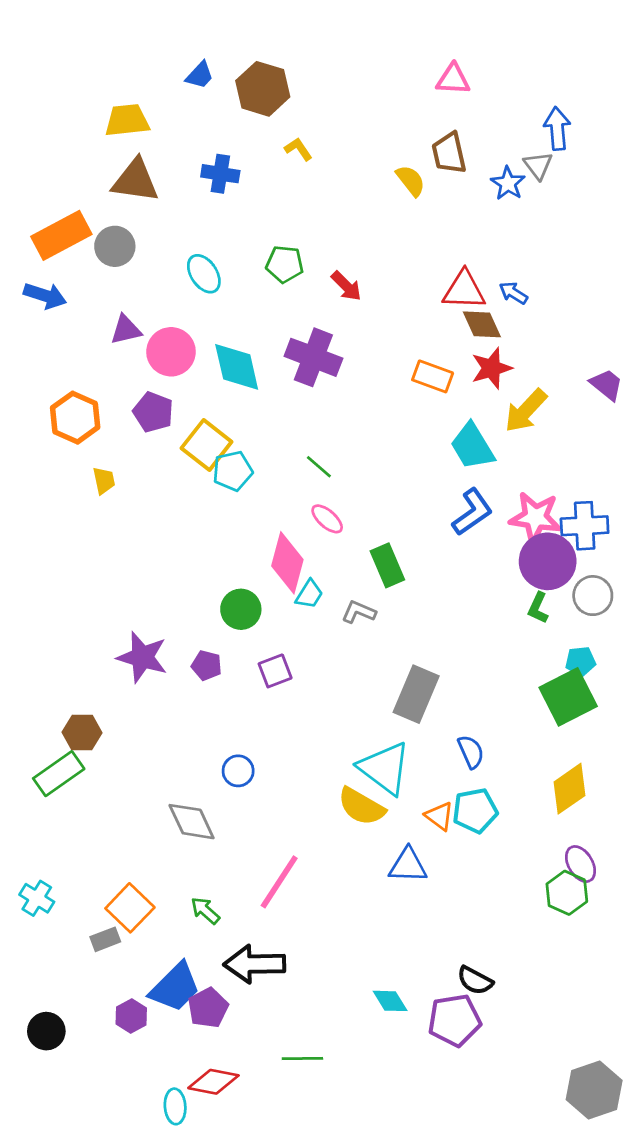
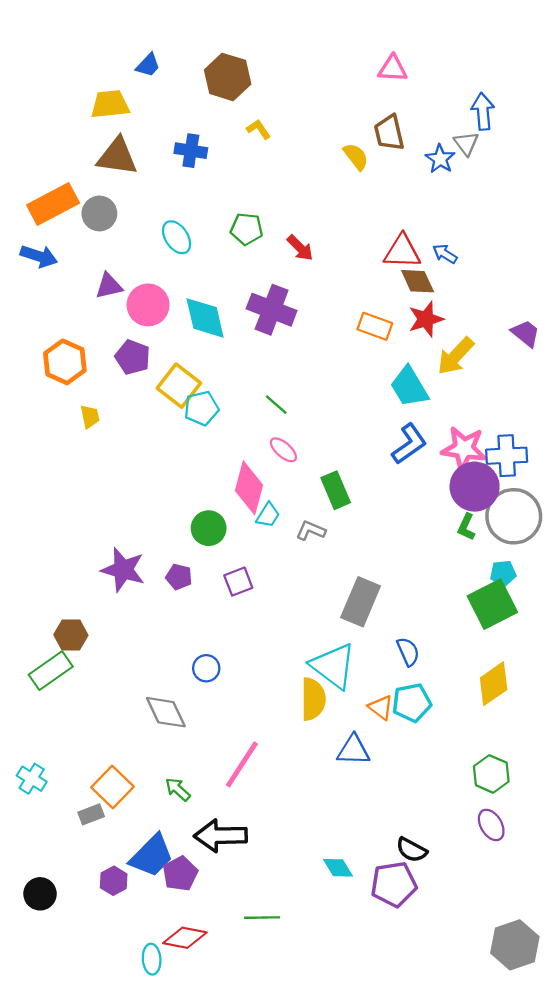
blue trapezoid: (200, 75) -> (148, 65), moved
gray circle: (593, 596) -> (514, 516), size x1.6
yellow semicircle: (361, 806) -> (313, 699), turned -120
purple ellipse: (580, 864) -> (491, 825), moved

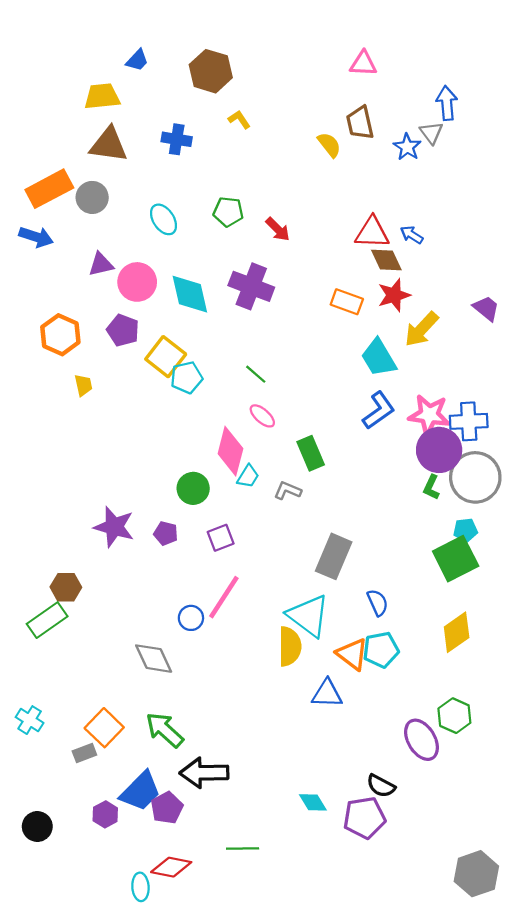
orange triangle: (381, 707) -> (352, 654), size x1.4
pink line: (242, 764) -> (224, 597), moved
green arrow: (178, 789) -> (165, 730), size x1.6
purple ellipse: (491, 825) -> (421, 740), moved, size x1.4

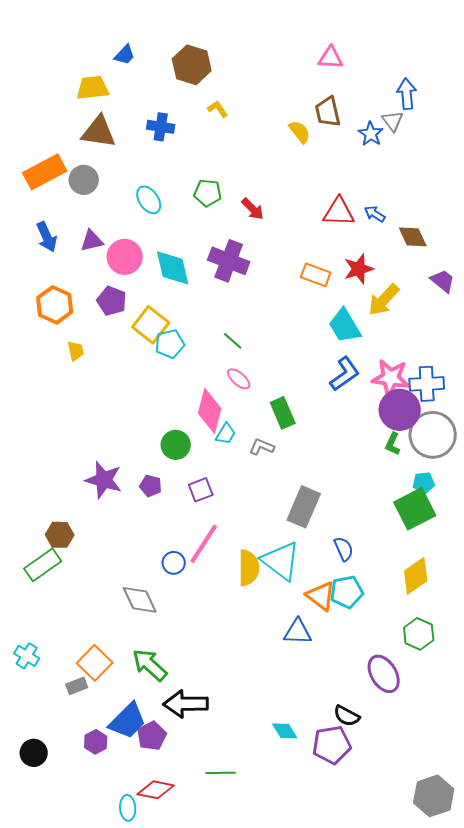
blue arrow: (36, 237) -> (47, 237), moved, turned 48
brown diamond: (386, 260) -> (413, 237), moved
yellow semicircle: (290, 646) -> (249, 568), moved
green hexagon: (454, 716) -> (419, 634), moved

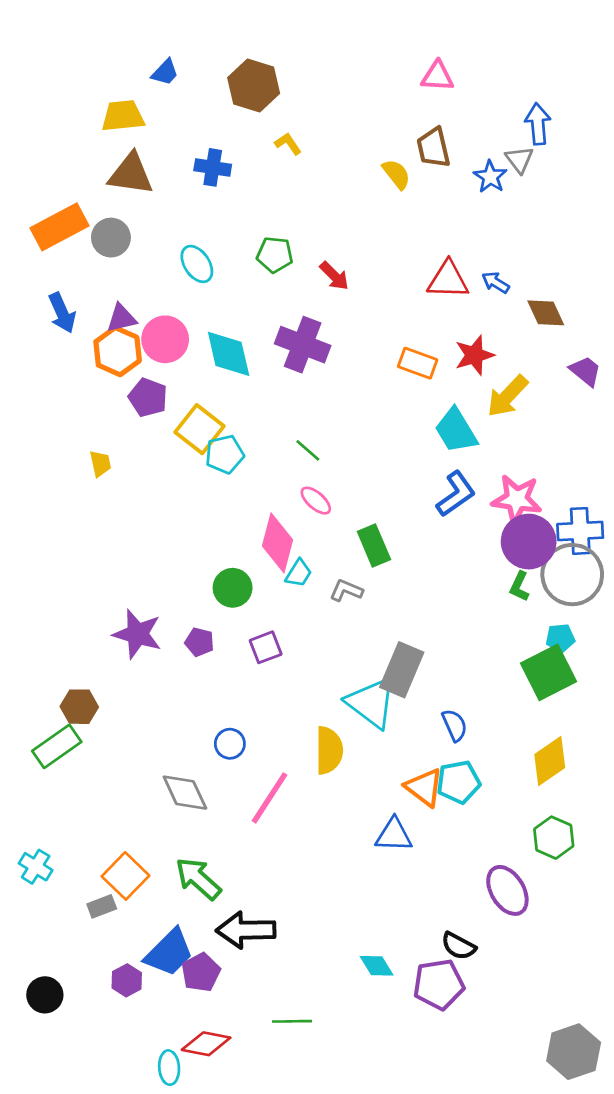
orange hexagon: (55, 305) -> (118, 351), moved
blue cross: (427, 384) -> (580, 531), moved
pink line: (204, 544) -> (270, 798), moved
cyan triangle: (281, 561) -> (371, 703), moved

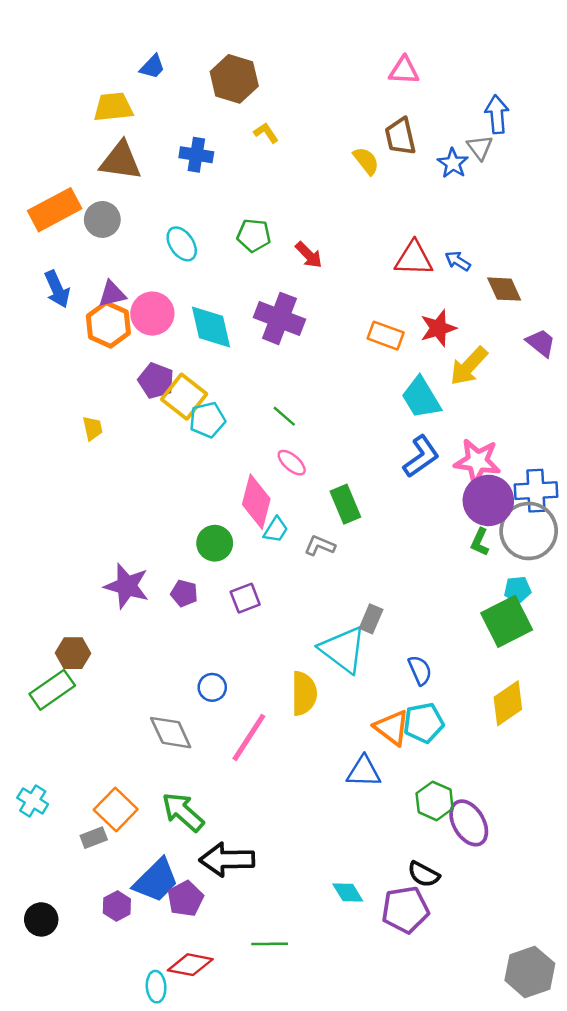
purple pentagon: (148, 397) -> (156, 381), moved
gray rectangle: (402, 670) -> (371, 619), size x0.6
green hexagon: (554, 838) -> (435, 801), moved

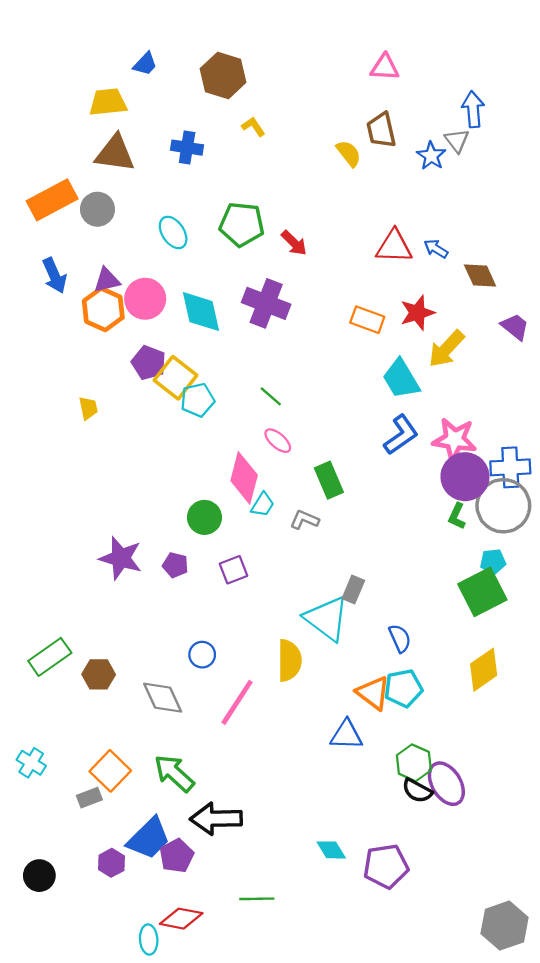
green pentagon: (254, 235) -> (242, 224), size x1.4
brown hexagon: (73, 653) -> (99, 674), moved
black semicircle: (424, 874) -> (417, 791), moved

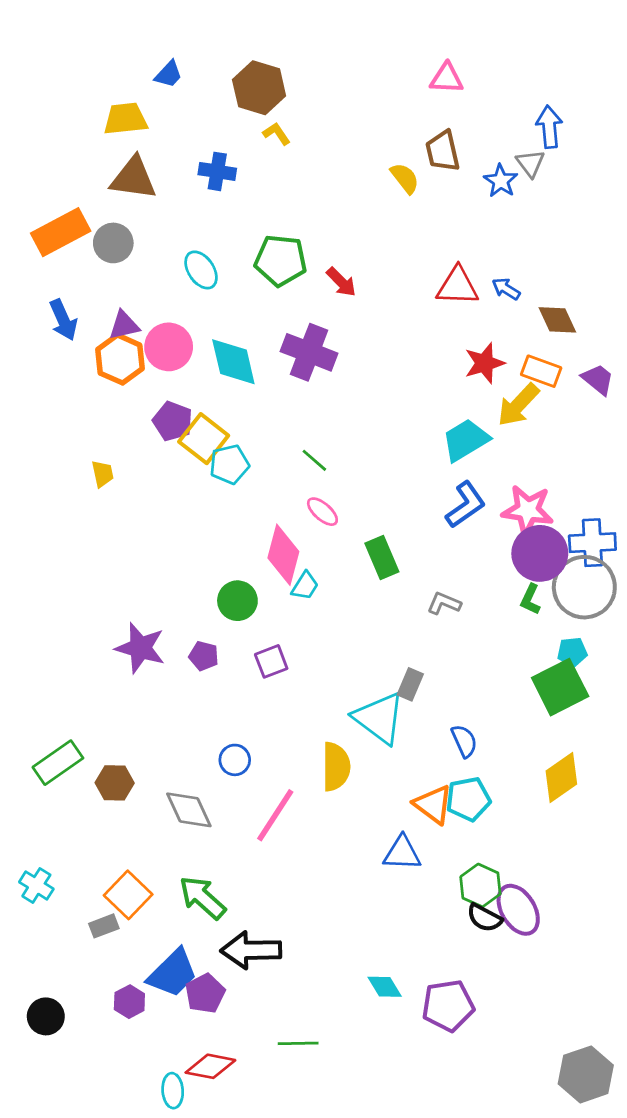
yellow L-shape: (253, 127) -> (277, 134), moved
orange rectangle: (367, 320) -> (541, 371), moved
cyan trapezoid: (401, 379) -> (466, 440), turned 90
gray L-shape: (304, 520) -> (444, 603), moved

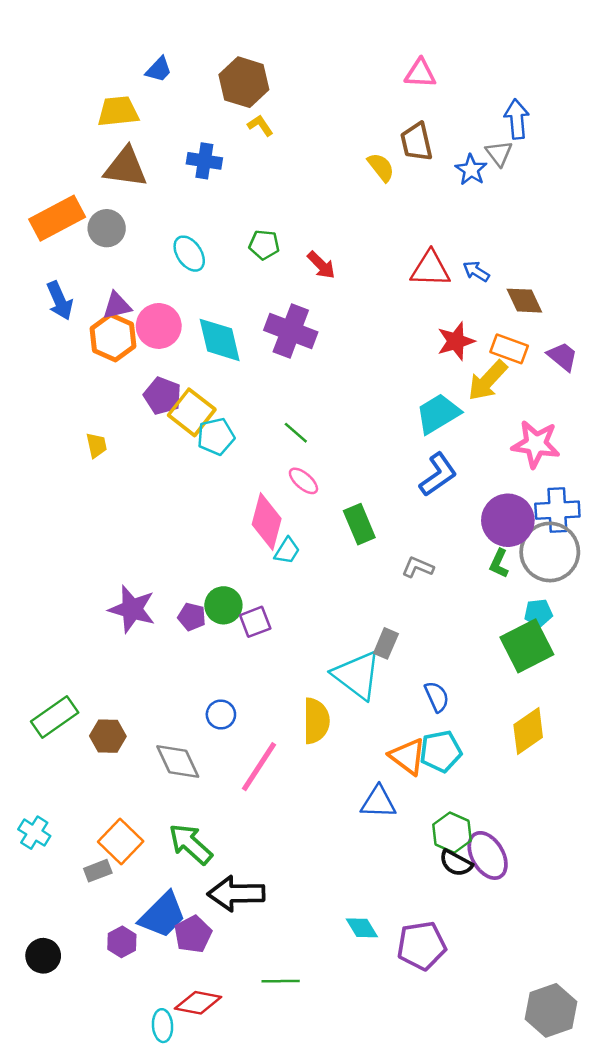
green pentagon: (281, 261) -> (264, 245), size x0.6
pink star: (528, 510) -> (536, 444), moved
green circle: (237, 601) -> (223, 605), moved

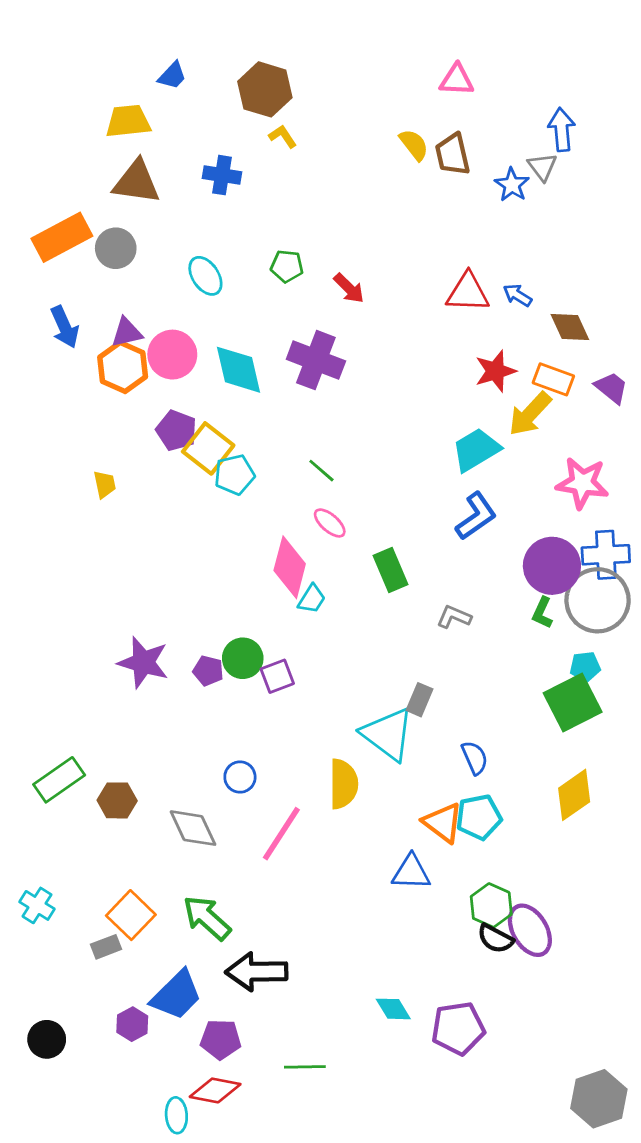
yellow semicircle: (381, 167) -> (414, 145), moved
purple pentagon: (193, 934) -> (221, 1039), moved, turned 30

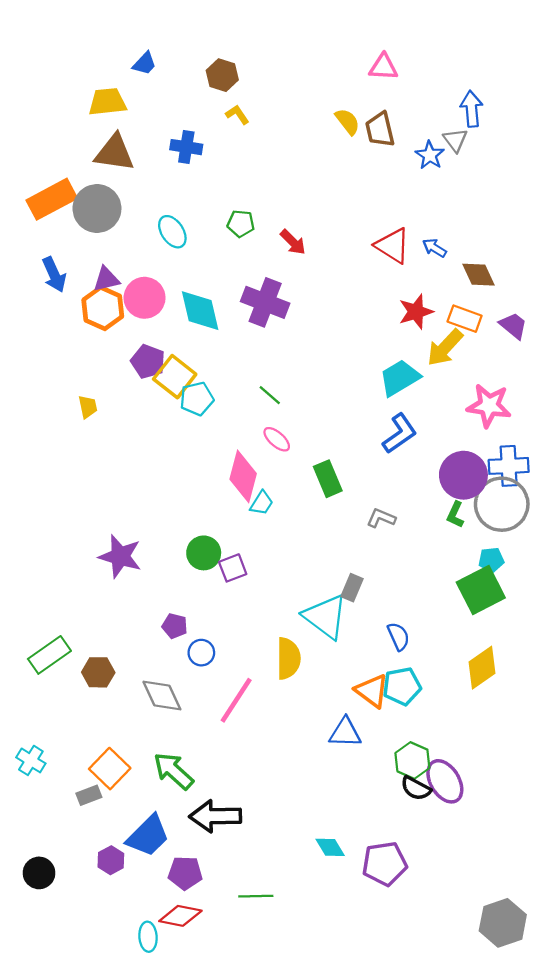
brown hexagon: (265, 89) -> (222, 75), size x0.7
gray circle: (116, 248) -> (97, 208), size x1.4
red triangle: (468, 292) -> (393, 246), turned 30
purple pentagon: (208, 671) -> (175, 626), moved

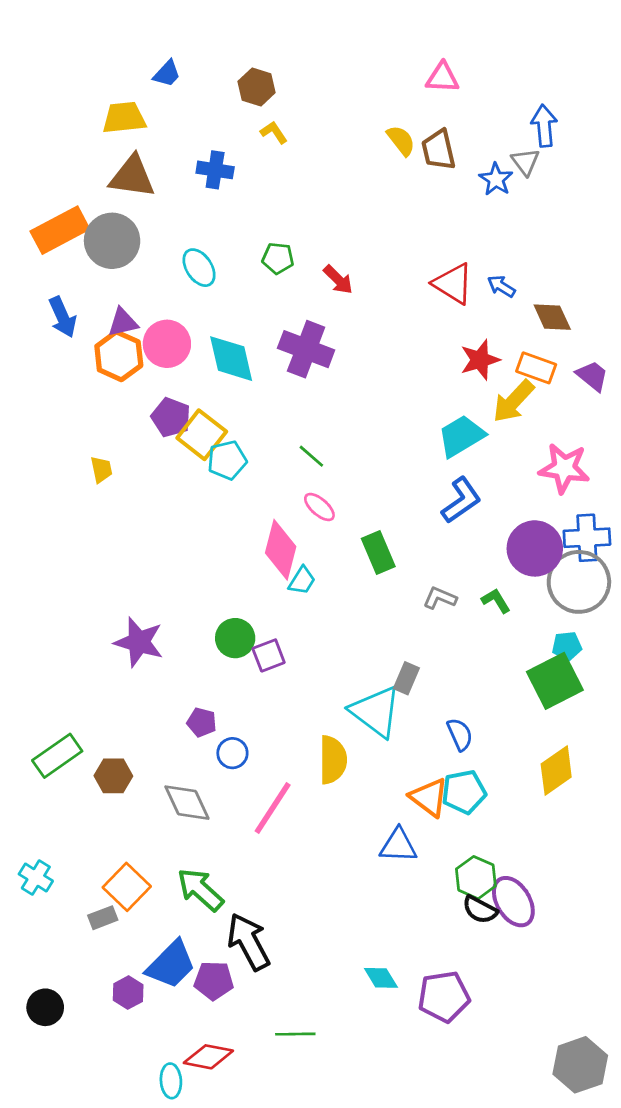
green L-shape: (455, 515) -> (496, 601), moved, turned 124
black arrow: (215, 816) -> (249, 942), turned 63
purple pentagon: (185, 873) -> (214, 981), moved

